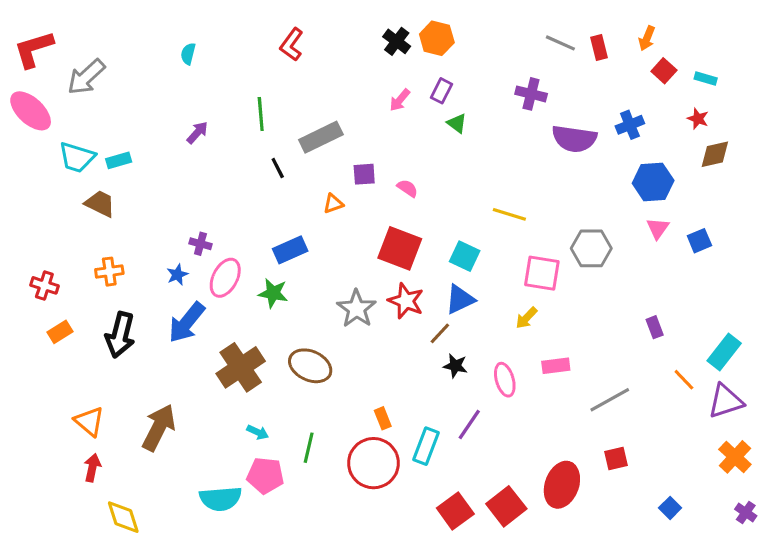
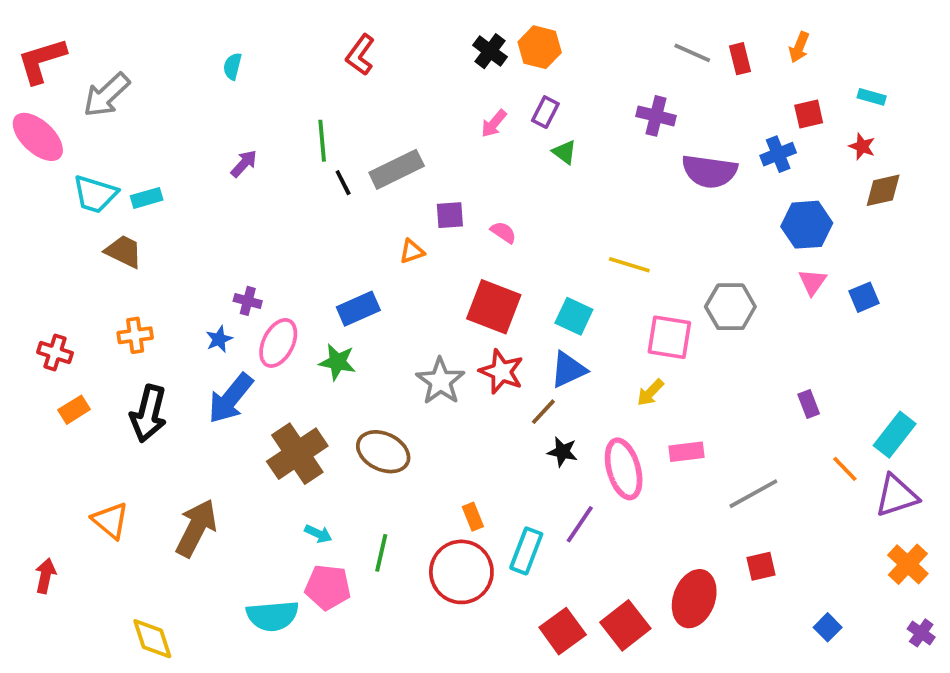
red square: (664, 71) -> (809, 114), moved, turned 35
black line: (278, 168) -> (343, 183), moved
pink ellipse: (505, 380) -> (624, 469), size x1.4
red arrow: (92, 468) -> (45, 576), moved

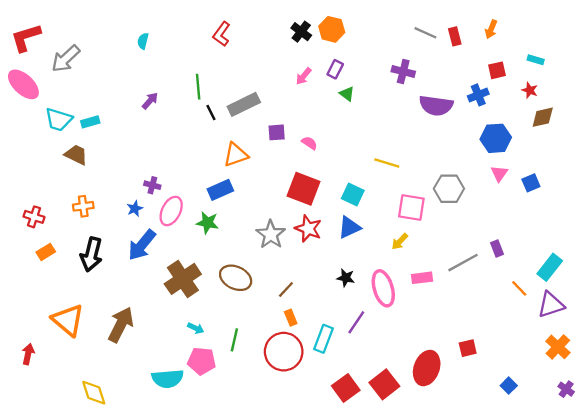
orange triangle: (412, 251) -> (236, 155), moved, size x1.6
brown line: (543, 412) -> (286, 290), moved
gray line: (753, 494) -> (463, 263), moved
orange triangle: (110, 520) -> (68, 320), size x1.4

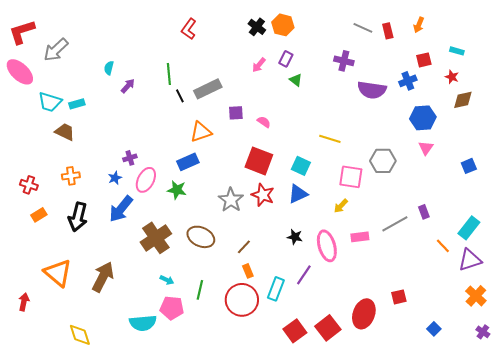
cyan semicircle: (143, 41) -> (109, 68), moved
blue square: (531, 183) -> (469, 166), moved
purple cross: (152, 185) -> (130, 158), turned -32

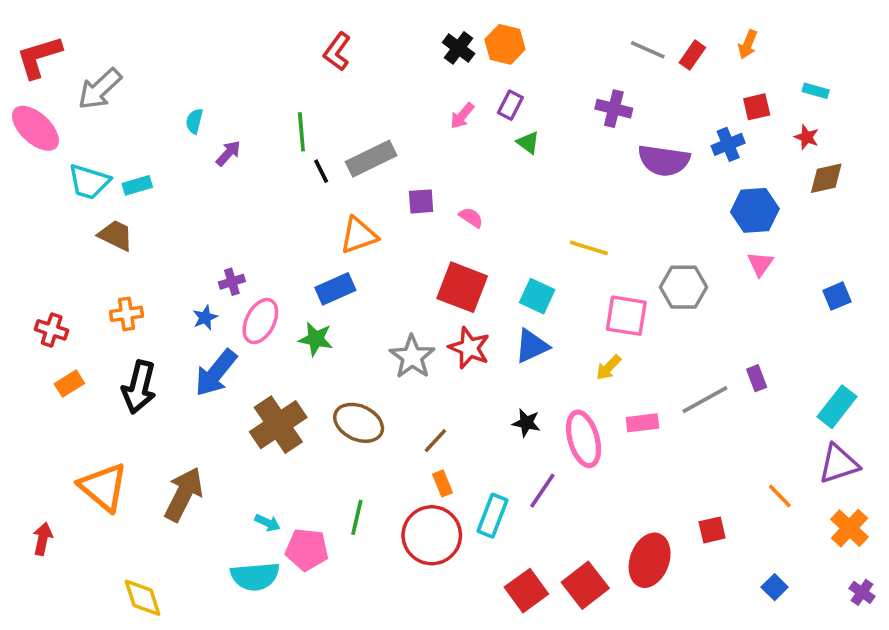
red rectangle: (388, 31) -> (692, 55), turned 49
orange line: (443, 246) -> (780, 496), moved
cyan arrow: (167, 280) -> (268, 523), moved

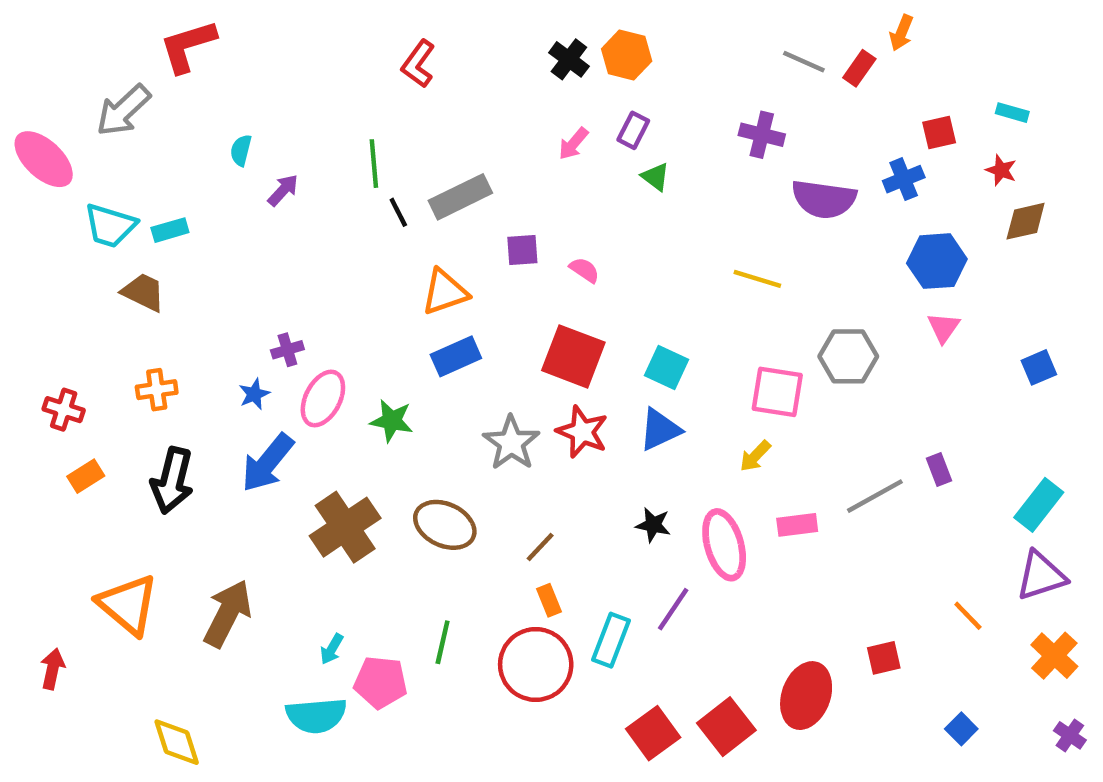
orange arrow: (748, 44) -> (901, 33), moved
red L-shape: (39, 57) -> (188, 46), moved
yellow line: (589, 248) -> (757, 279), moved
blue rectangle: (335, 289) -> (456, 356), moved
cyan arrow: (268, 523) -> (332, 649), turned 95

